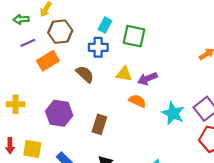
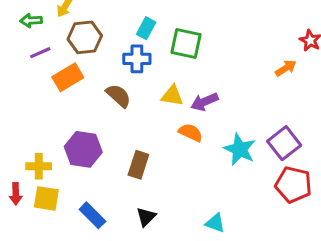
yellow cross: (16, 104) -> (39, 166), moved

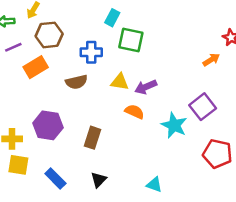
cyan rectangle: (146, 28) -> (112, 18), moved
brown semicircle: (118, 96) -> (76, 82), turned 125
purple square: (284, 143) -> (203, 107), moved

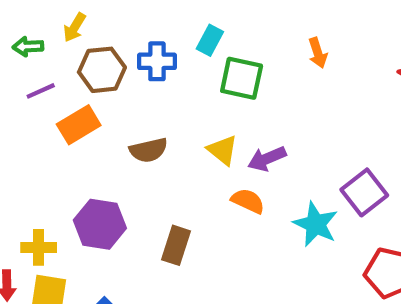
blue cross: (91, 52) -> (157, 61), moved
orange arrow: (211, 60) -> (318, 53), moved, turned 105
yellow triangle: (120, 82) -> (223, 150), turned 30

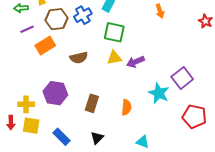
blue cross: (157, 61) -> (83, 15), turned -30
green square: (242, 78) -> (114, 32), moved
yellow triangle: (223, 150) -> (114, 58), turned -49
orange semicircle: (248, 201) -> (126, 107), moved, turned 70

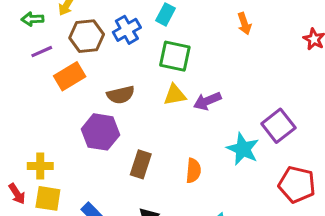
purple hexagon: (55, 93) -> (101, 132), moved
red arrow: (11, 123) -> (17, 194), turned -32

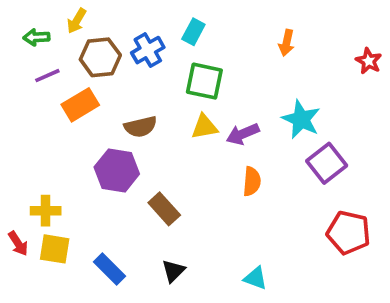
orange arrow: (244, 24) -> (286, 43), turned 30
cyan star: (243, 149) -> (301, 119), moved
brown rectangle: (141, 164) -> (164, 209), turned -60
orange semicircle: (193, 171) -> (252, 181), moved

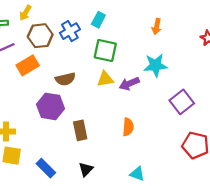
cyan star: (301, 119) -> (156, 65), moved, turned -30
orange semicircle: (252, 181) -> (128, 127), moved
brown rectangle: (164, 209) -> (80, 130), turned 30

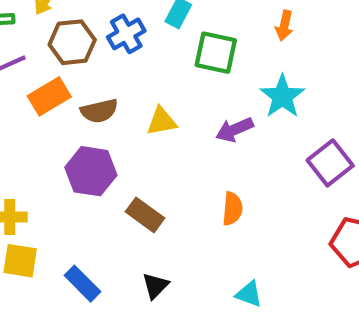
green square: (105, 51) -> (216, 53), moved
cyan star: (156, 65) -> (282, 96), turned -30
brown semicircle: (65, 79) -> (99, 111), moved
yellow triangle: (105, 79) -> (162, 121), moved
brown rectangle: (80, 130) -> (145, 215), turned -42

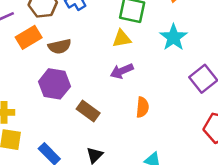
yellow triangle: (162, 121) -> (122, 39), moved
purple arrow: (234, 130) -> (122, 71), moved

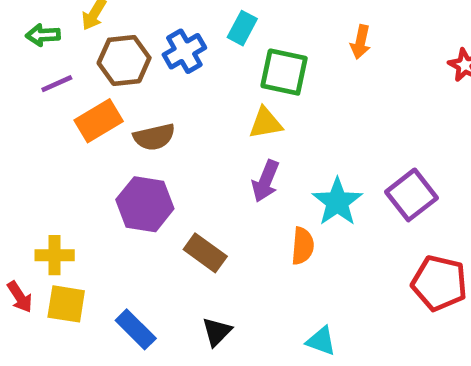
cyan star: (173, 37) -> (337, 202), moved
purple arrow: (122, 71) -> (265, 181), turned -45

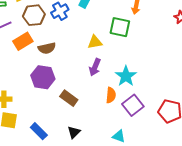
green square: (284, 72) -> (120, 27), moved
purple square: (412, 195) -> (133, 105), moved

